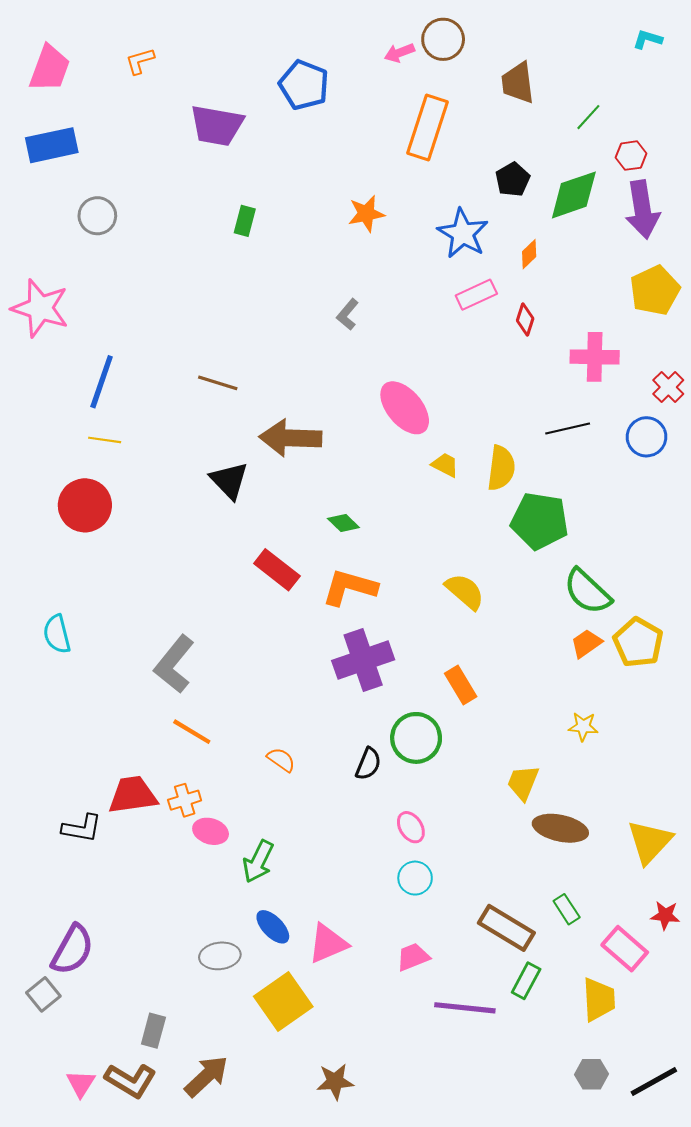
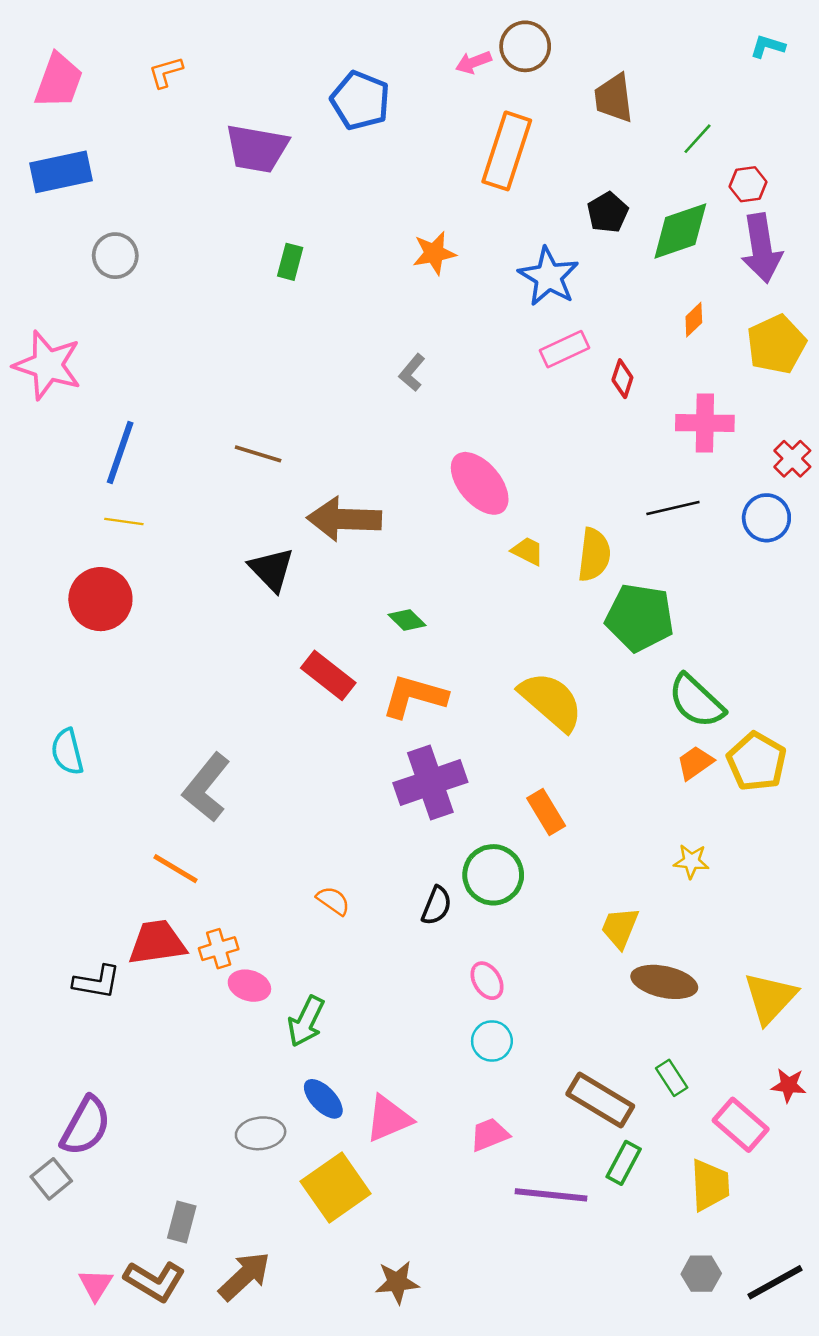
orange diamond: (529, 254) -> (694, 320), moved
yellow semicircle: (465, 592) -> (551, 701), size x1.4
orange line: (192, 732) -> (176, 869), moved

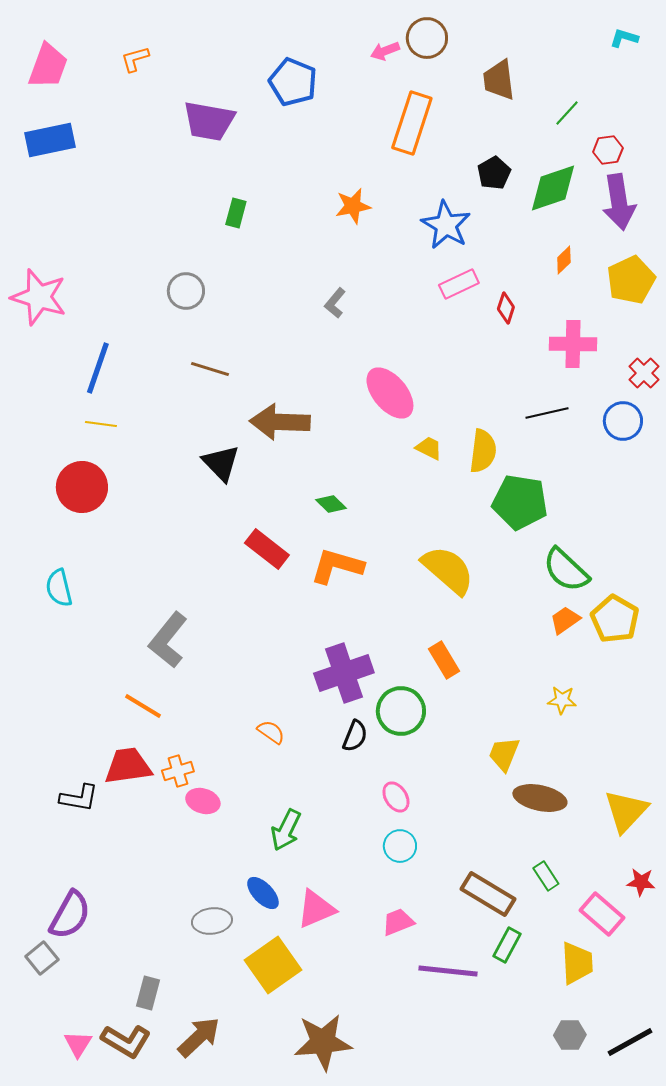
gray circle: (115, 256) -> (186, 291), moved
cyan semicircle: (67, 752) -> (59, 588), moved
purple cross: (430, 782) -> (344, 673), moved
green arrow: (306, 1021) -> (286, 830), moved
brown star: (397, 1282) -> (323, 1042), size x1.6

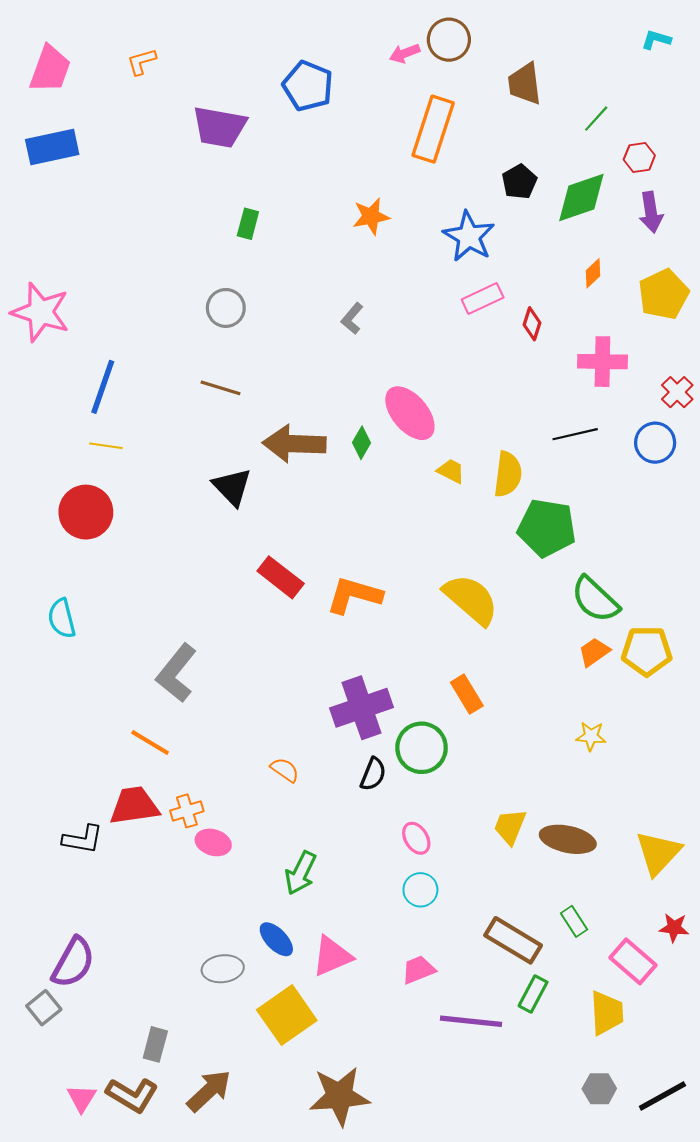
purple arrow: (619, 202) -> (651, 212), size x0.7
gray circle: (186, 291) -> (226, 308), moved
green diamond: (331, 504) -> (362, 443), moved, turned 76
yellow pentagon: (615, 619) -> (647, 651), turned -30
yellow trapezoid: (504, 754) -> (510, 827), moved

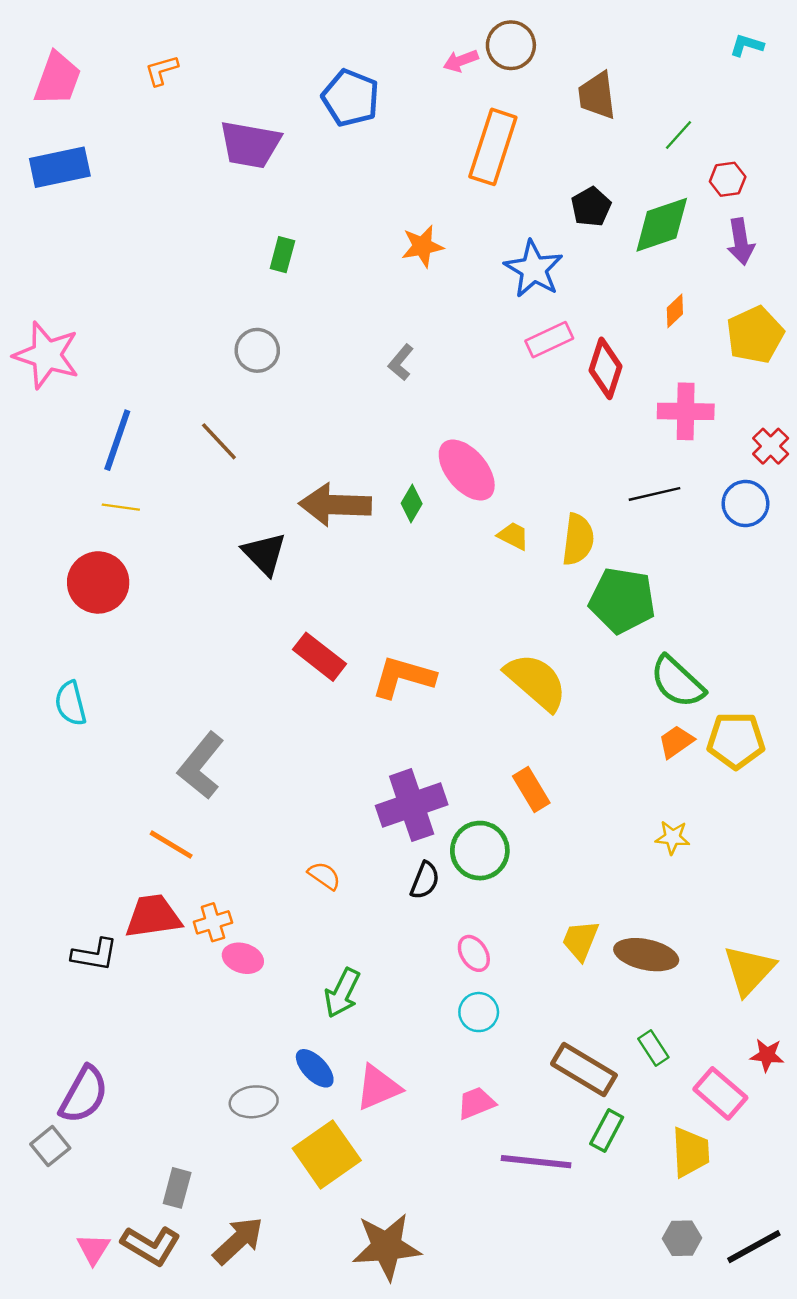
red diamond: (532, 324) -> (605, 368), size x1.6
brown line: (221, 388) -> (219, 441), moved, turned 30

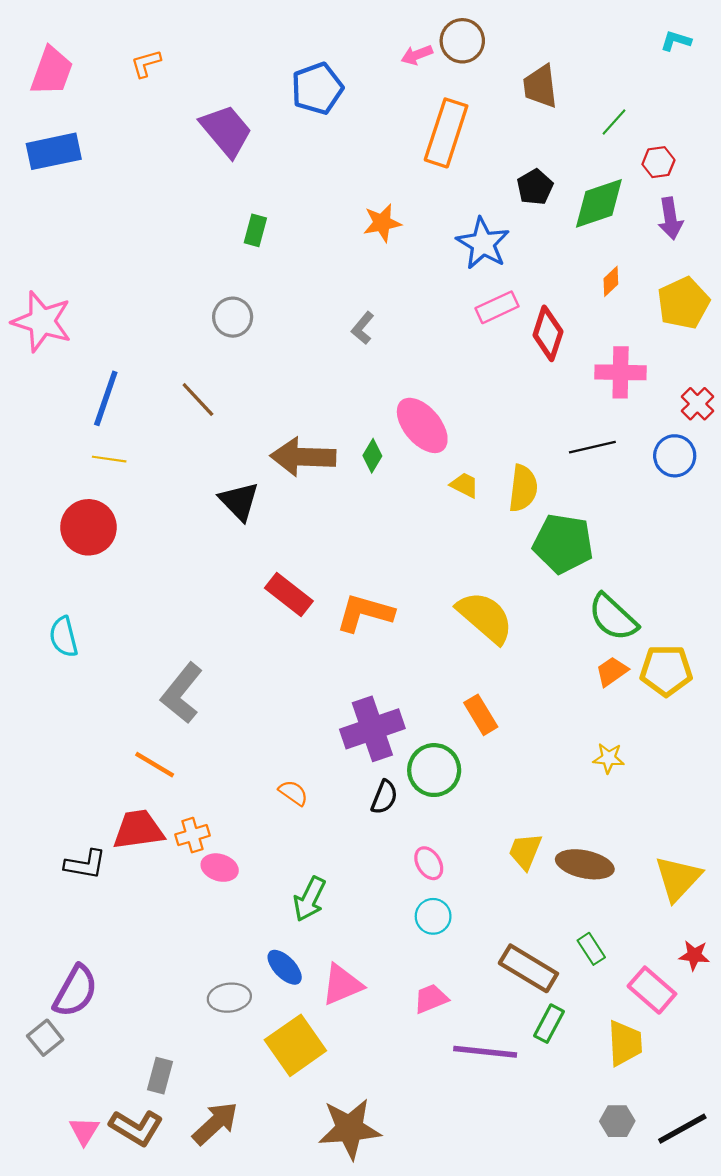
blue pentagon: (351, 98) -> (317, 88), turned 30
purple trapezoid: (250, 145) -> (226, 131), turned -140

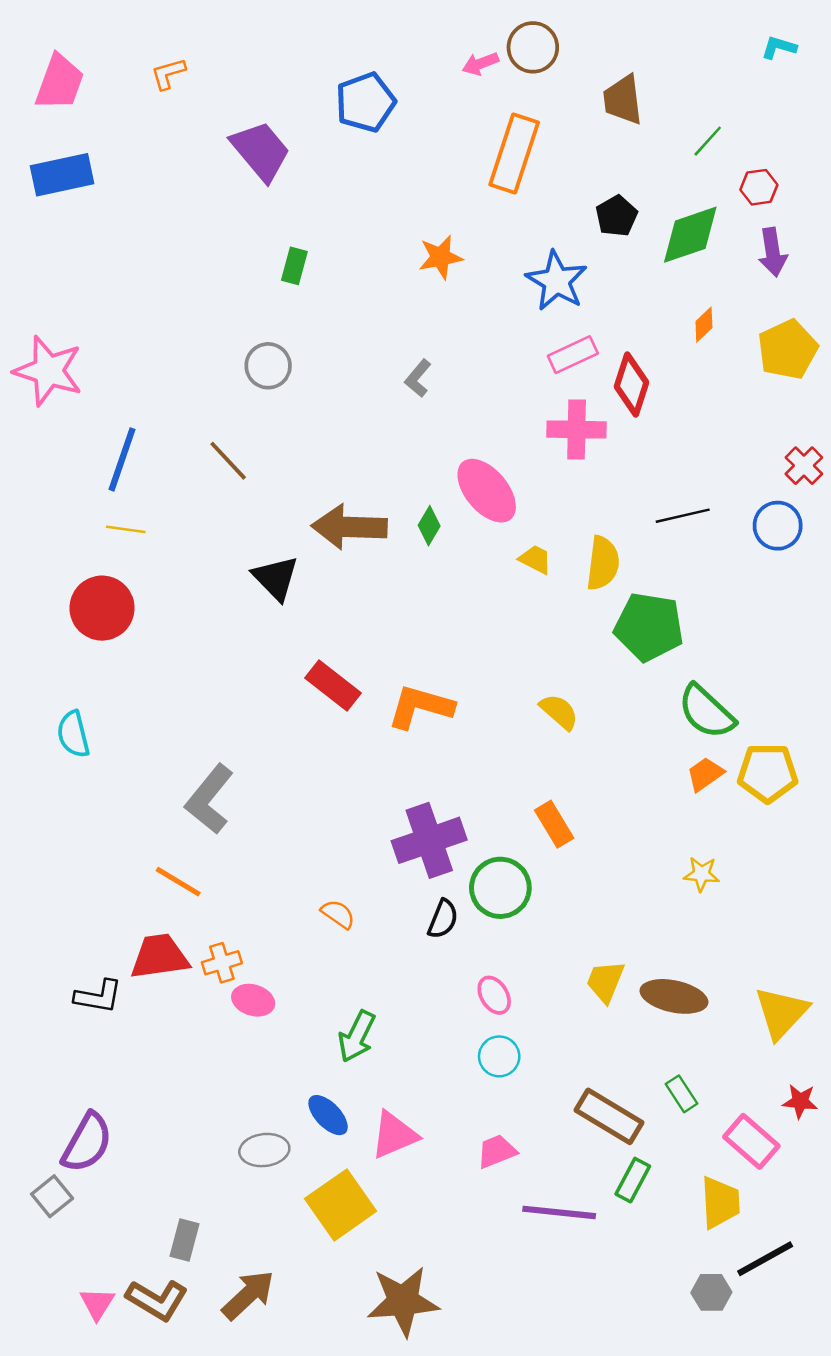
pink cross: (621, 372) -> (577, 429), moved
yellow semicircle: (485, 617) -> (559, 712), size x0.6
black line: (682, 1129) -> (765, 1259), moved

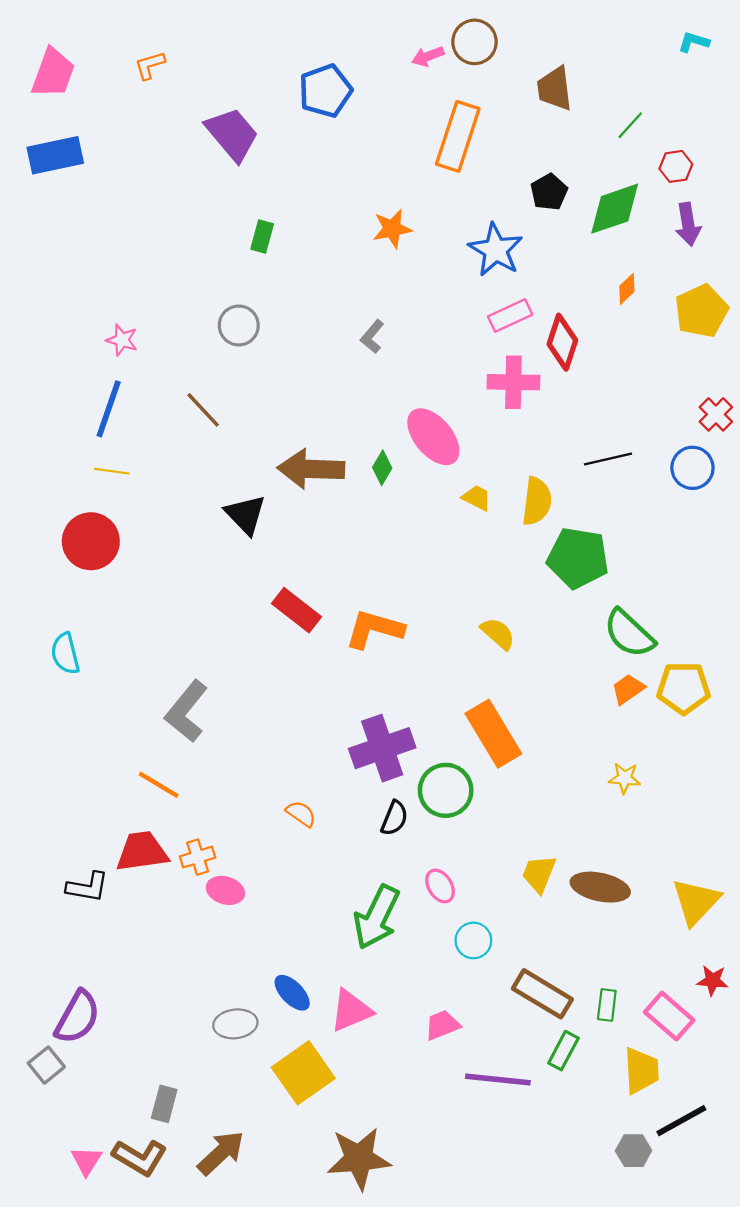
pink star: (48, 371) -> (122, 340), moved, size x0.5
orange rectangle: (554, 824) -> (493, 734), size x1.6
green arrow: (357, 1036) -> (377, 917), moved, size x1.4
cyan circle: (499, 1056) -> (473, 940), moved
green rectangle: (681, 1094) -> (607, 1005), moved, turned 40

